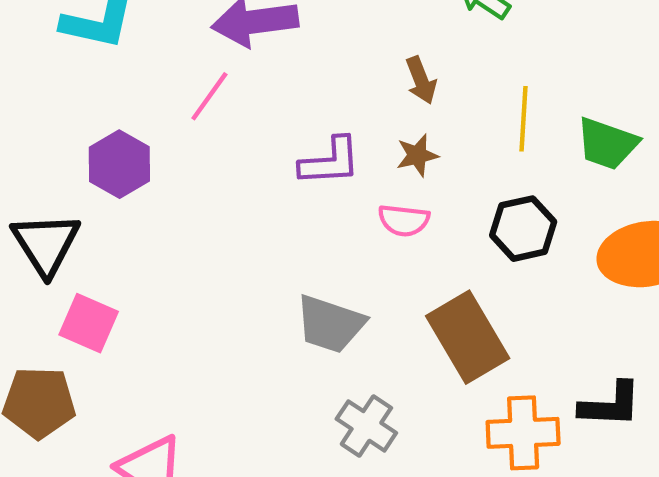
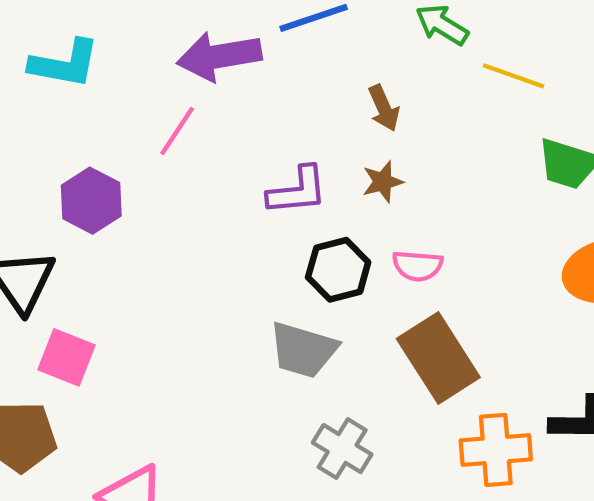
yellow line: (524, 119) -> (514, 76), moved, turned -72
pink semicircle: (404, 220) -> (418, 266), moved
black hexagon: (523, 229) -> (338, 270), moved

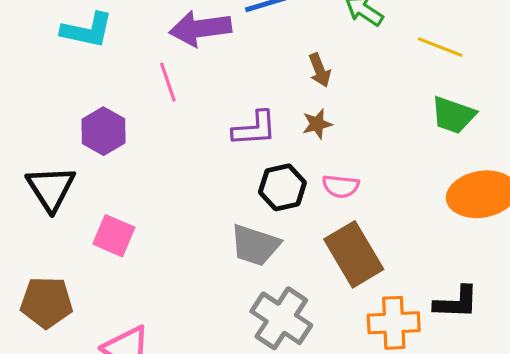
yellow line: (514, 76) -> (440, 47), moved
pink line: (177, 131) -> (168, 82), turned -54
pink square: (66, 357) -> (114, 236), moved
gray cross: (342, 449) -> (281, 318), size x1.4

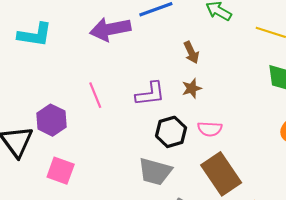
pink line: (168, 82) -> (95, 95), moved
purple hexagon: (103, 131) -> (52, 120), moved

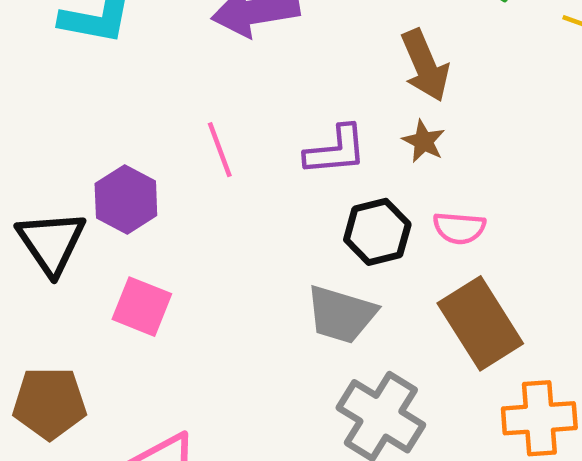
brown arrow: (191, 52) -> (425, 65), size x1.5
brown star: (192, 88) -> (424, 141), turned -30

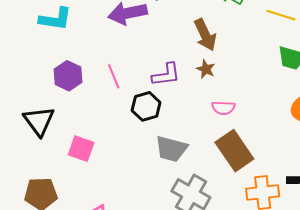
purple hexagon: (126, 199) -> (68, 76), moved
black hexagon: (377, 232) -> (146, 106), moved

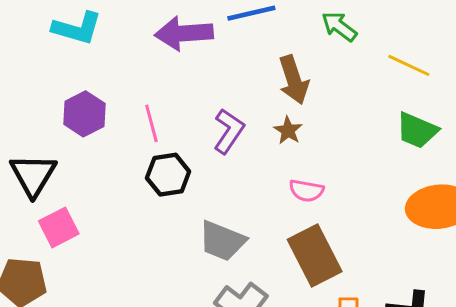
purple L-shape: (166, 75) -> (229, 131), turned -56
black hexagon: (146, 106) -> (168, 175), moved
pink square: (81, 149) -> (59, 227), moved, turned 36

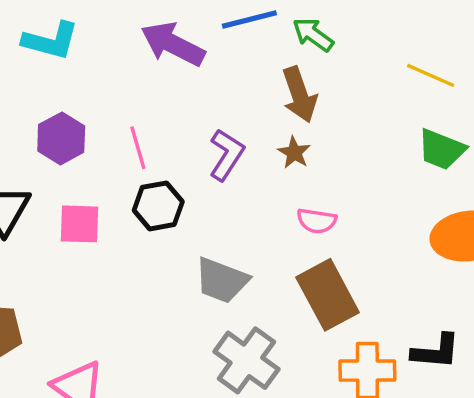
green arrow: (339, 26) -> (313, 35), moved
purple arrow: (184, 33) -> (173, 44), turned 32
pink square: (59, 227) -> (79, 224), moved, turned 30

